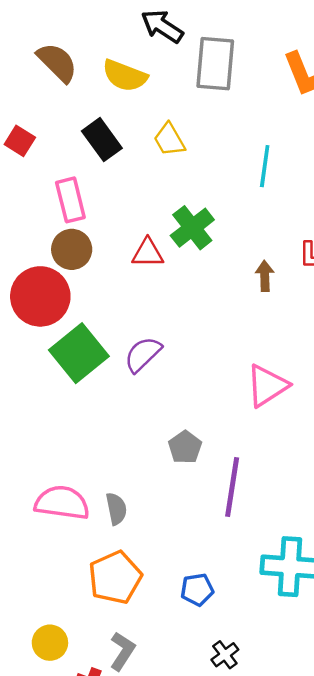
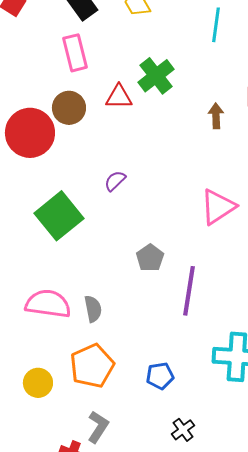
pink rectangle: (70, 200) -> (75, 53), moved
brown circle: (72, 249) -> (69, 108), moved
green square: (79, 353) -> (59, 216), moved
purple semicircle: (143, 354) -> (115, 181), size x0.7
yellow circle: (50, 643) -> (38, 383), moved

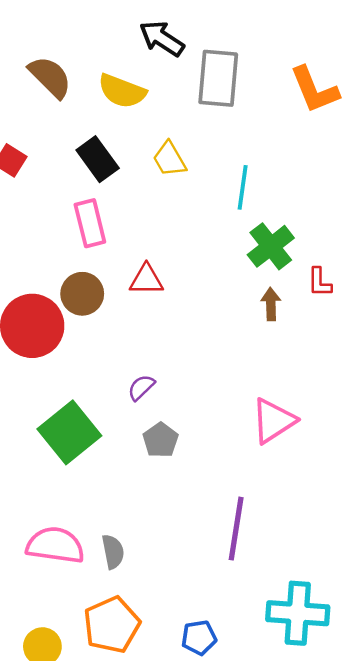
cyan line: (216, 25) -> (243, 187), moved
green cross: (156, 76) -> (271, 246), moved
gray pentagon: (150, 258) -> (160, 440), moved

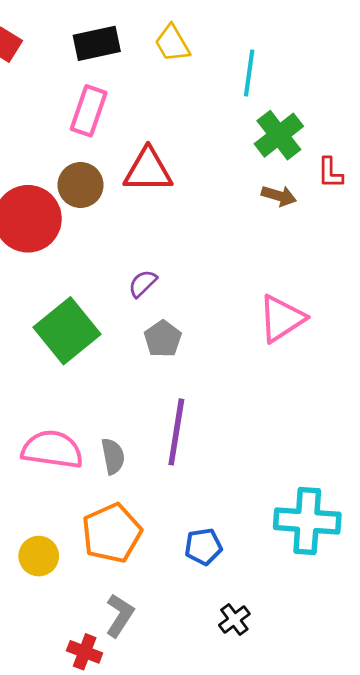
black rectangle: (98, 159) -> (97, 43), turned -66
pink rectangle: (90, 223) -> (89, 111), turned 33
red triangle: (146, 280) -> (148, 170), size x1.4
brown arrow: (271, 304) -> (279, 196), turned 108
purple line: (236, 529) -> (176, 432), moved

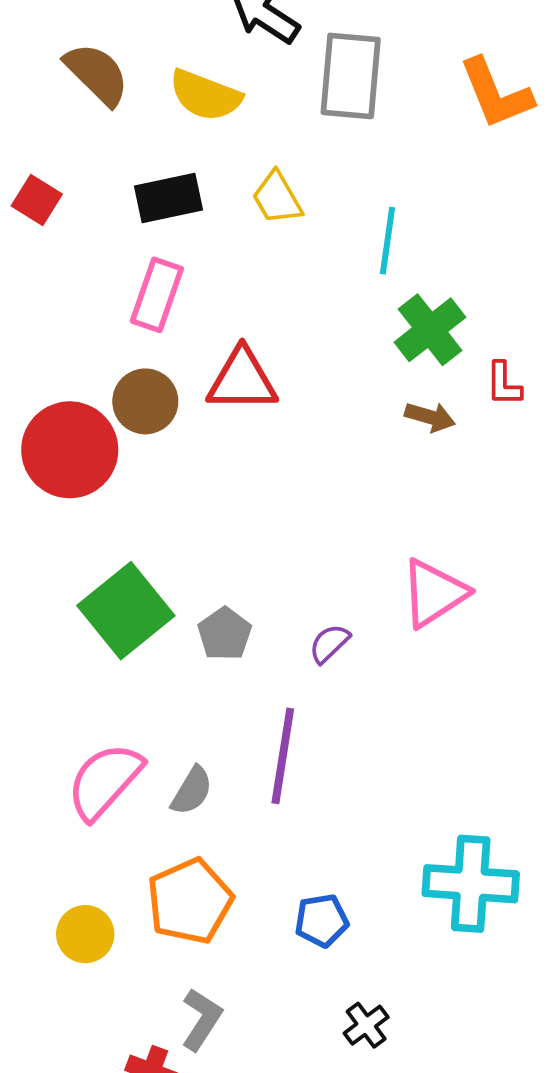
purple semicircle: (143, 284) -> (329, 644), moved
gray pentagon: (163, 339) -> (225, 634), moved
pink semicircle: (52, 449) -> (105, 781), turned -56
gray semicircle: (113, 456) -> (192, 791), turned 42

